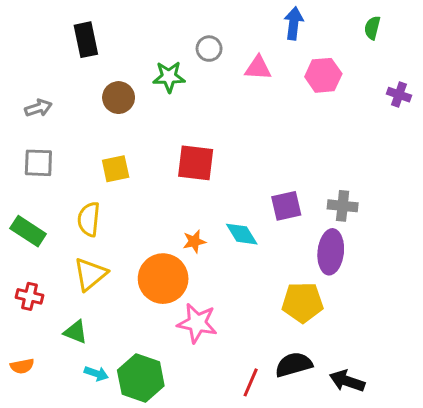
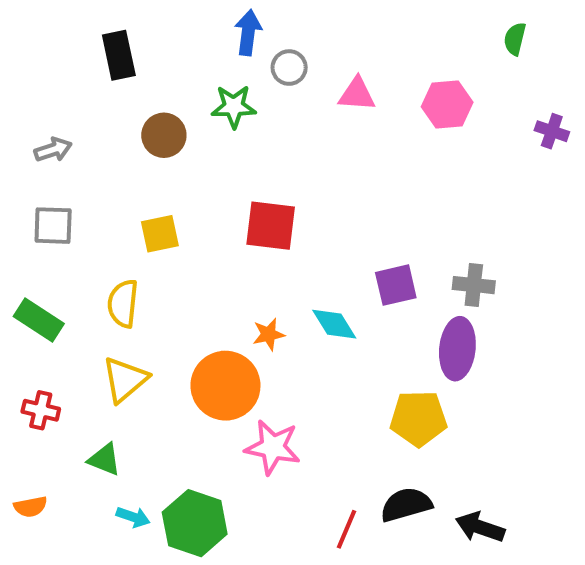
blue arrow: (294, 23) -> (248, 33), moved

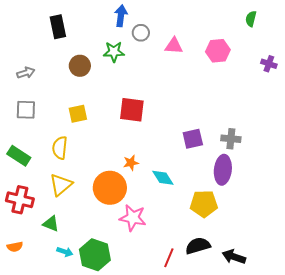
cyan diamond: (334, 324) -> (163, 178), moved
red cross: (41, 410) -> (20, 200), size x1.5

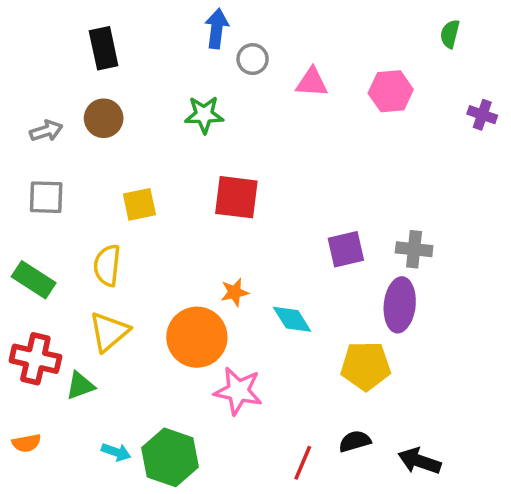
green star: (114, 52) -> (204, 115), moved
brown circle: (80, 66) -> (104, 118), moved
green triangle: (51, 224) -> (80, 386), moved, turned -42
black semicircle: (198, 246) -> (355, 441), size x0.7

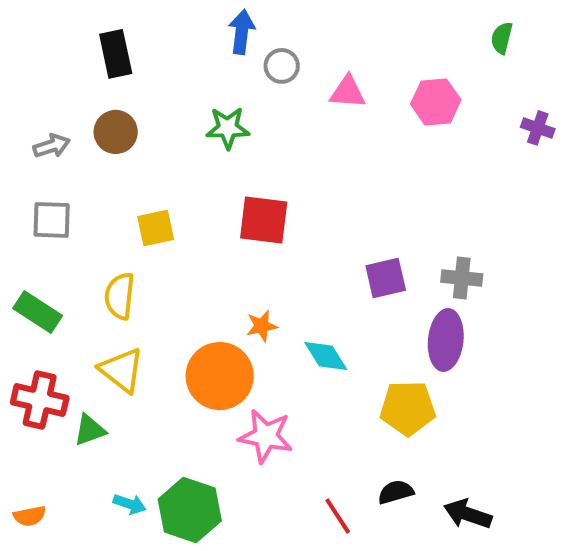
yellow triangle: (109, 332) -> (122, 370), turned -42
orange semicircle: (26, 443) -> (30, 516), moved
red line: (303, 463) -> (338, 516), turned -56

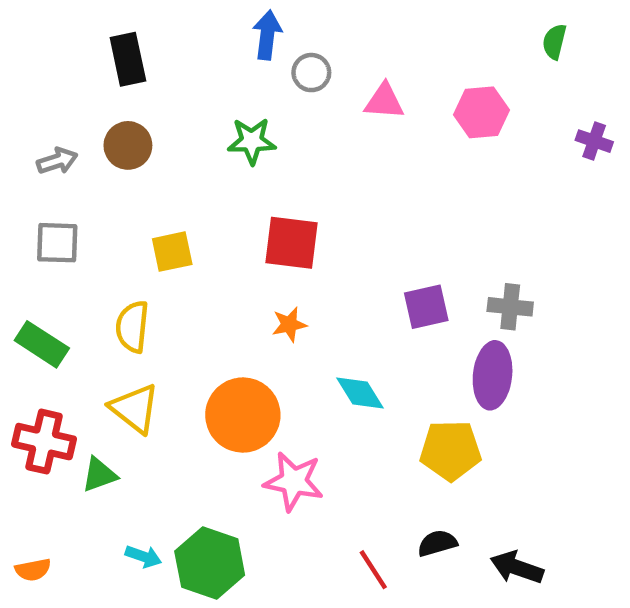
orange star: (262, 326) -> (289, 324), moved

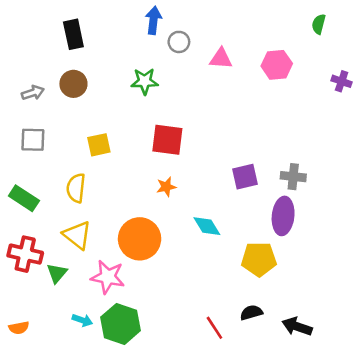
green triangle: (99, 475) -> (57, 273), turned -30
pink star: (294, 481) -> (108, 277), moved

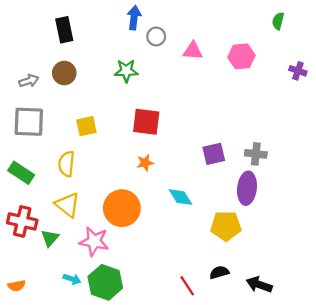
gray square: (33, 140) -> (29, 122), size x1.4

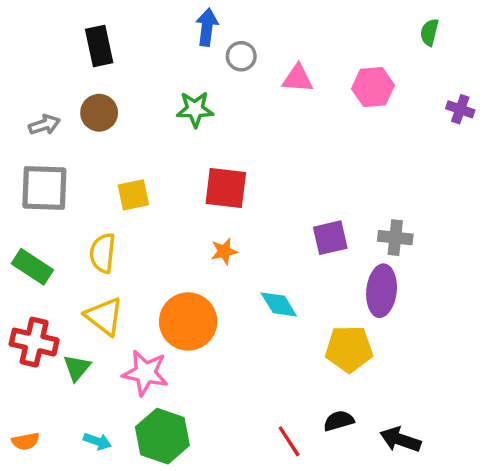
cyan arrow: (72, 279) -> (97, 441), moved

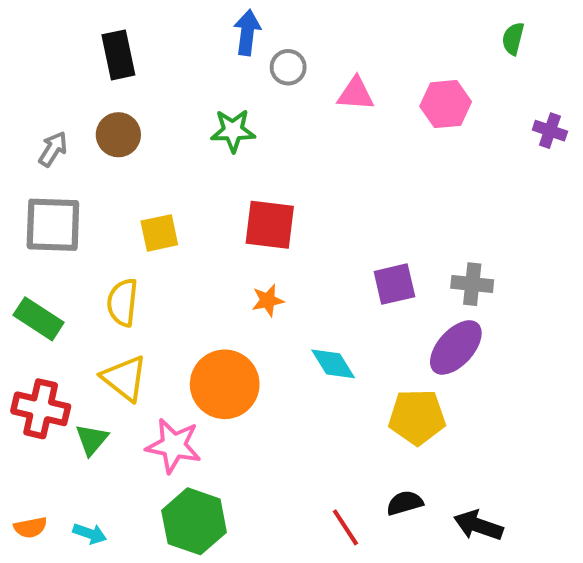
gray arrow: (44, 125) -> (53, 149), turned -40
purple ellipse: (382, 291) -> (456, 347), turned 36
cyan arrow: (97, 441) -> (90, 534), moved

